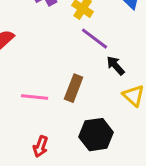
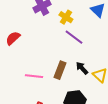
black arrow: (116, 66) -> (82, 68), moved

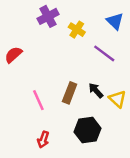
purple line: (74, 37) -> (104, 53), moved
pink line: (34, 76) -> (38, 100), turned 60

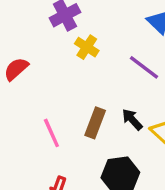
yellow cross: (77, 30) -> (87, 47), moved

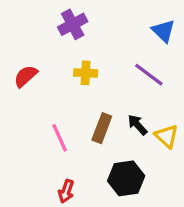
yellow cross: (87, 47) -> (86, 73), moved, turned -30

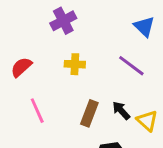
pink line: (60, 138) -> (37, 111), moved

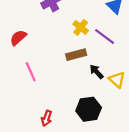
yellow cross: (75, 64) -> (81, 27), moved, turned 35
brown rectangle: (89, 113) -> (76, 55), moved, turned 54

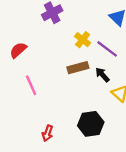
black arrow: (97, 72) -> (102, 75), moved

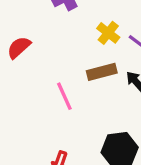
pink line: (31, 85) -> (64, 96), moved

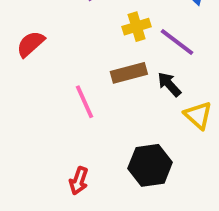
yellow cross: (108, 33) -> (137, 27), turned 35

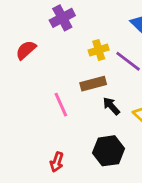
red semicircle: (31, 44) -> (26, 50), moved
black arrow: (169, 84) -> (111, 106), moved

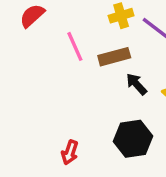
pink line: (61, 105) -> (75, 46), moved

